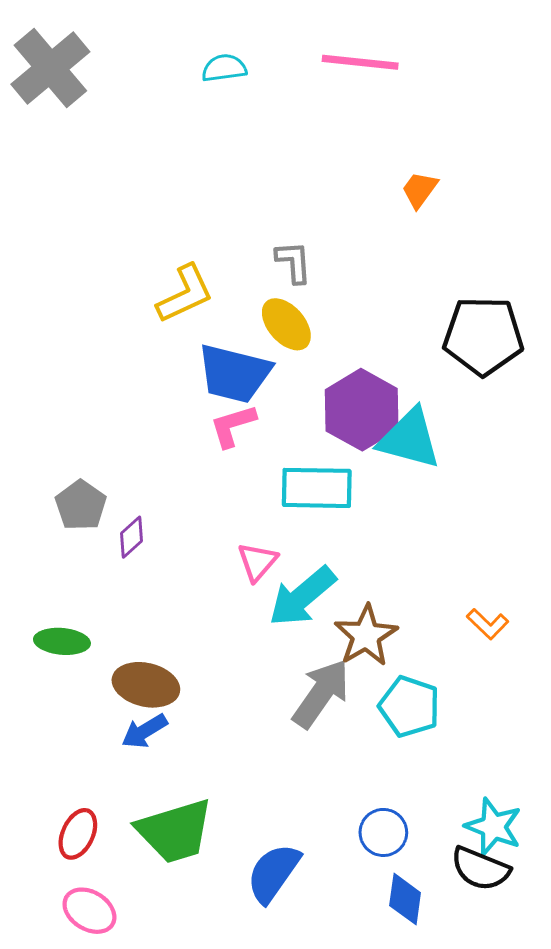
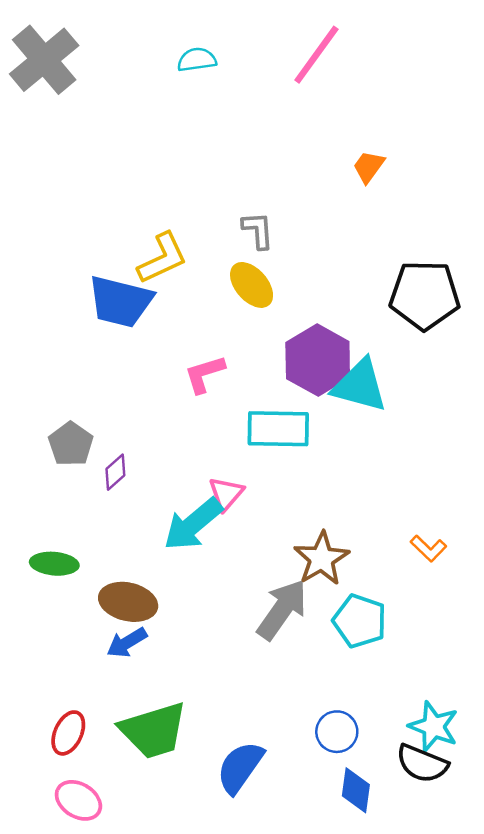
pink line: (360, 62) -> (316, 55), turned -60
blue trapezoid: (234, 374) -> (120, 302), moved
cyan arrow: (302, 596) -> (193, 524), moved

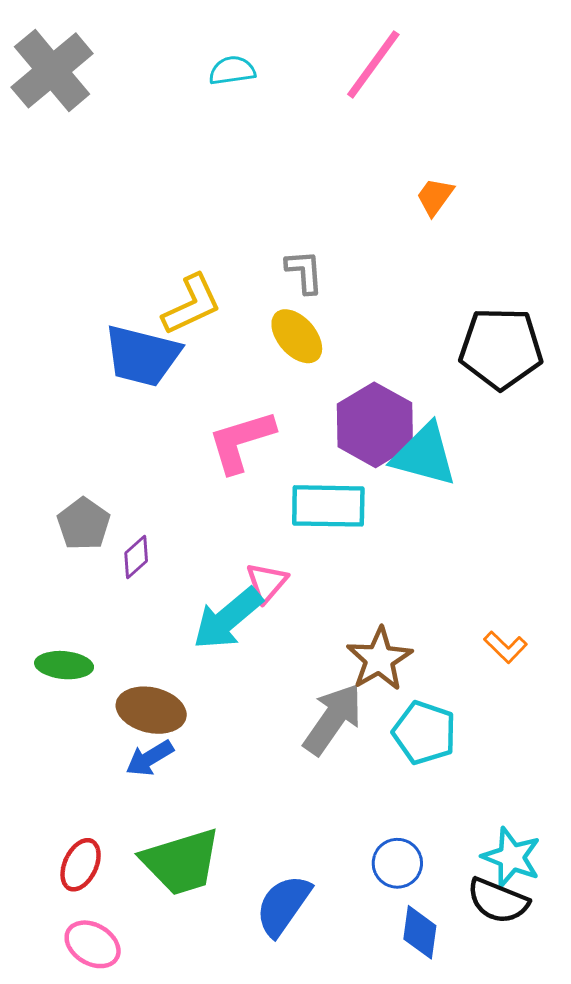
pink L-shape: (204, 374) -> (241, 441), size x1.4

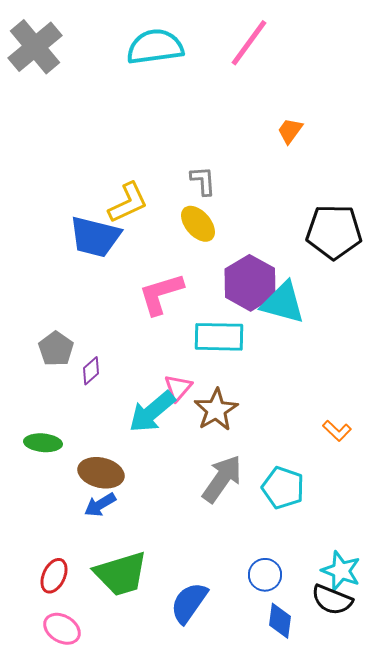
cyan semicircle: (232, 70) -> (155, 47), size x1.8
brown star: (379, 659) -> (216, 410), moved

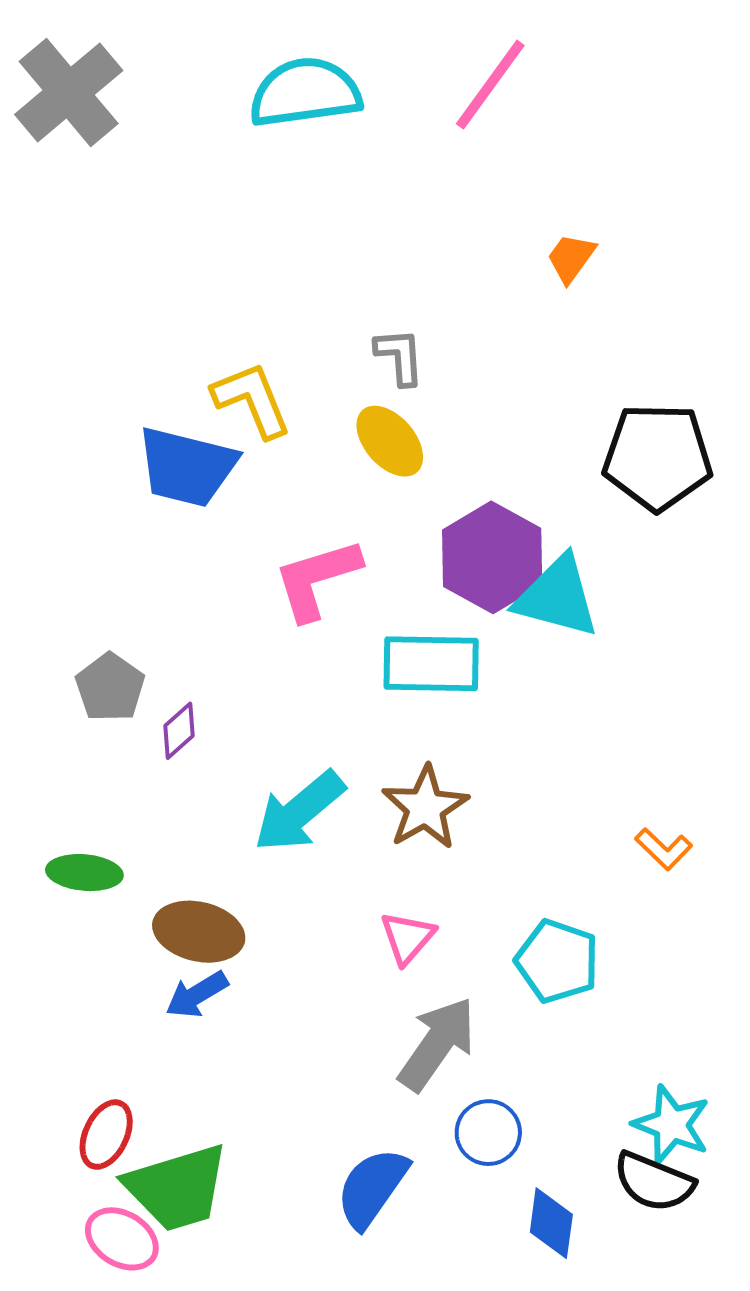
yellow L-shape: (128, 203) -> (252, 400), turned -87
pink triangle: (178, 388) -> (408, 938), moved
gray arrow: (222, 479) -> (437, 1044), moved
green trapezoid: (121, 574) -> (177, 1188), moved
blue circle: (265, 575) -> (488, 1133), moved

